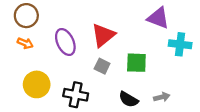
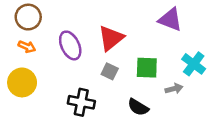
cyan cross: (180, 44) -> (194, 64), moved, turned 30
yellow circle: (37, 84) -> (22, 82), moved
gray arrow: (162, 97) -> (174, 89), moved

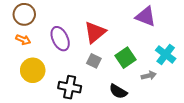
green square: (147, 68) -> (126, 58), turned -36
yellow circle: (22, 82) -> (33, 70), moved

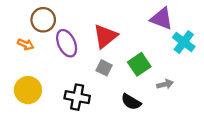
brown circle: (24, 14) -> (43, 20), moved
cyan cross: (166, 54) -> (184, 42), moved
yellow circle: (33, 70) -> (28, 90), moved

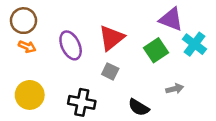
brown circle: (43, 20) -> (23, 21), moved
green square: (139, 64) -> (156, 50), moved

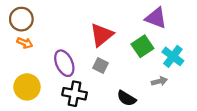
cyan cross: (194, 44) -> (173, 56), moved
purple ellipse: (71, 45) -> (64, 63), moved

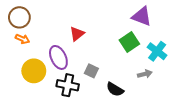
red triangle: (102, 35) -> (77, 34), moved, size x0.7
gray square: (101, 65) -> (91, 71), moved
yellow circle: (27, 87) -> (34, 71), moved

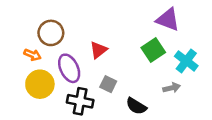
brown circle: (19, 17) -> (51, 33), moved
red triangle: (77, 34) -> (98, 50), moved
orange arrow: (22, 39) -> (33, 55), moved

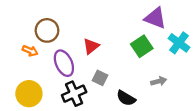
cyan cross: (186, 61) -> (179, 43), moved
yellow circle: (40, 84) -> (29, 94), moved
black cross: (80, 101) -> (74, 94), turned -35

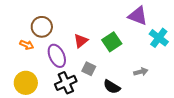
green square: (142, 46) -> (112, 42), moved

